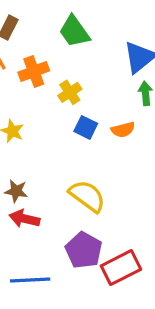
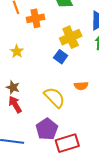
yellow cross: (70, 92) -> (71, 37), moved, size x1.5
orange semicircle: (123, 130) -> (81, 86), moved
red arrow: (24, 219) -> (15, 104), turned 36

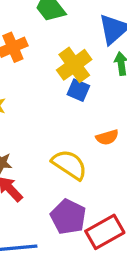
blue square: (61, 57) -> (78, 90), moved

